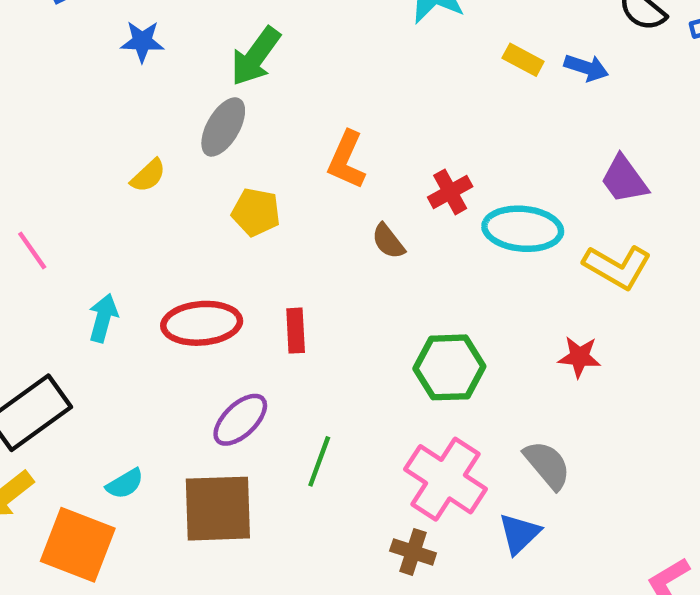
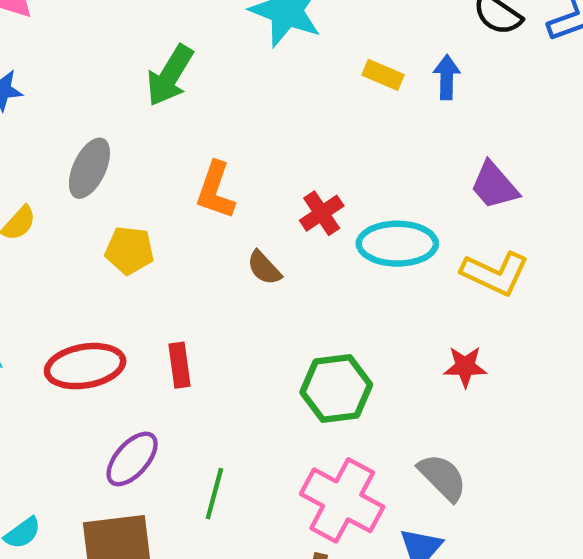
green arrow: (256, 56) -> (170, 75), moved
blue arrow: (586, 68) -> (447, 77), turned -102

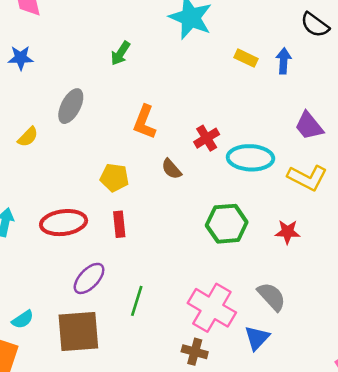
green arrow: (170, 75) -> (120, 53), size x0.7
yellow pentagon: (130, 250) -> (114, 178), moved
green hexagon: (336, 388) -> (227, 224), moved

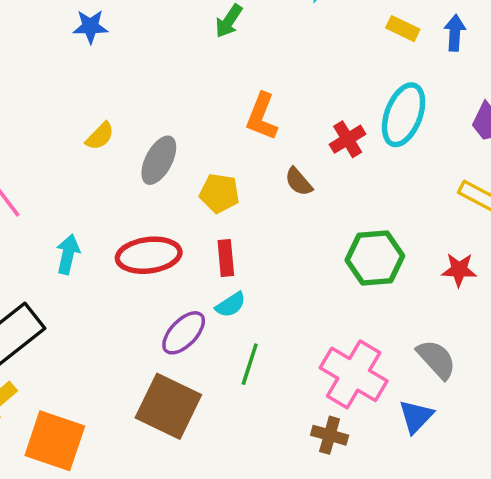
gray ellipse: (71, 106) -> (159, 160), moved
cyan ellipse: (250, 158) -> (404, 115), moved, turned -72
cyan semicircle: (23, 319) -> (231, 305), moved
brown square: (78, 331) -> (168, 406), turned 30

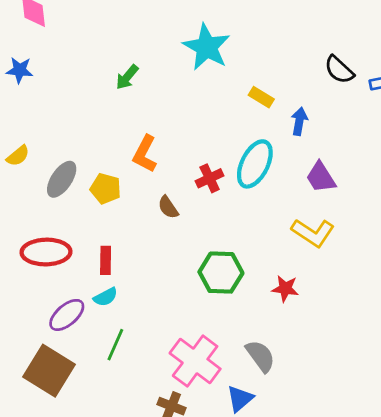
blue arrow: (455, 33) -> (299, 121), moved
yellow pentagon: (219, 193) -> (106, 189), moved

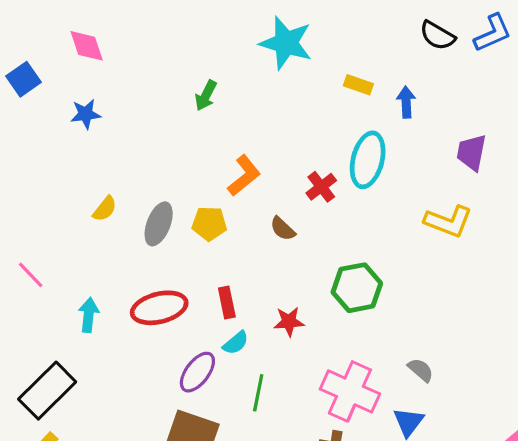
orange L-shape: (145, 154) -> (244, 176), turned -144
purple trapezoid: (321, 177) -> (471, 152), moved, turned 56
red star: (285, 289) -> (289, 322), moved
gray semicircle: (260, 356) -> (421, 370), size x0.7

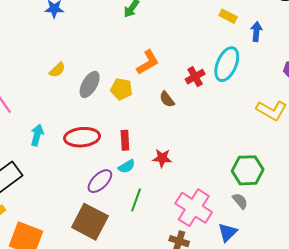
green hexagon: (357, 288) -> (248, 170), moved

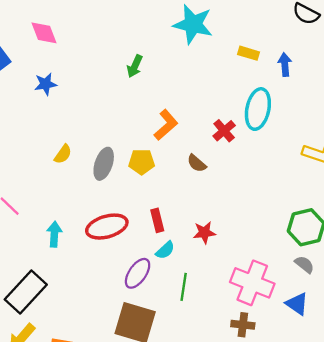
blue triangle: (228, 232) -> (297, 304), turned -30

